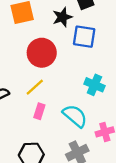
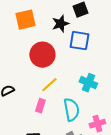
yellow line: (35, 87) -> (49, 85), moved
cyan semicircle: (75, 116) -> (71, 110), turned 40

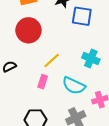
red circle: (42, 55) -> (28, 30), moved
cyan semicircle: (71, 110) -> (74, 86), turned 125

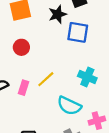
red circle: (28, 30) -> (21, 47), size x0.6
pink rectangle: (43, 82) -> (24, 88), moved

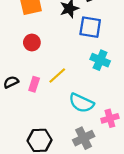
cyan cross: (87, 77) -> (100, 60), moved

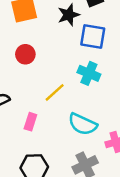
cyan cross: (100, 60) -> (89, 73), moved
pink rectangle: (34, 84) -> (30, 122), moved

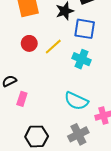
yellow line: (55, 92) -> (53, 47), moved
pink rectangle: (30, 122) -> (22, 99), moved

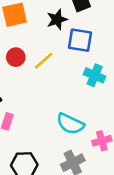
cyan cross: (82, 59) -> (95, 75), moved

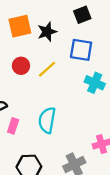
black star: (57, 20) -> (47, 32), moved
cyan semicircle: (70, 124) -> (47, 120), moved, turned 75

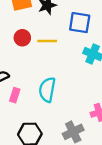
yellow line: (47, 69) -> (47, 41), turned 42

